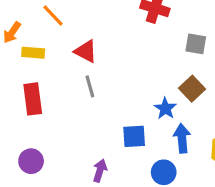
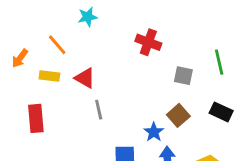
yellow rectangle: (33, 53) -> (49, 76), moved
gray line: (90, 86) -> (99, 110), moved

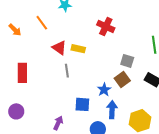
orange arrow: (20, 58) -> (15, 30), turned -88
yellow rectangle: (49, 76) -> (78, 49), moved
gray square: (183, 76) -> (127, 61), moved

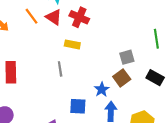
red cross: (106, 26) -> (79, 17), moved
red triangle: (59, 48) -> (54, 17), moved
gray square: (127, 61) -> (127, 57), turned -32

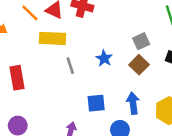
yellow rectangle: (72, 44) -> (52, 38), moved, size x1.5
blue star: (102, 89) -> (104, 58), moved

